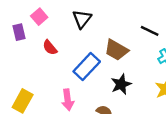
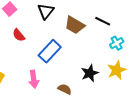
brown trapezoid: (116, 50) -> (75, 25), moved
black star: (121, 84) -> (90, 73), moved

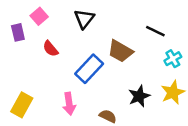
brown trapezoid: (75, 25) -> (120, 51), moved

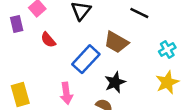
black line: (155, 31) -> (139, 13), moved
black star: (139, 96) -> (115, 82), moved
yellow rectangle: (22, 105) -> (20, 94), turned -45

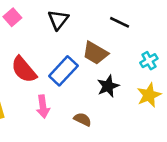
red semicircle: (48, 40) -> (24, 70), moved, size x1.6
black star: (115, 82) -> (108, 86), moved

